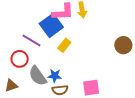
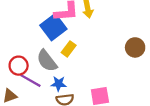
purple line: (31, 40) -> (31, 81), moved
gray semicircle: (38, 76) -> (47, 61), moved

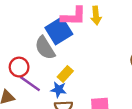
yellow rectangle: (69, 49) -> (65, 74), moved
gray semicircle: (47, 61) -> (45, 48), moved

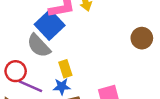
yellow rectangle: (65, 74) -> (65, 69), turned -49

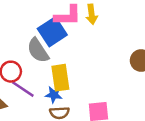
yellow rectangle: (65, 69) -> (60, 78), size x1.5

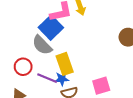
purple line: (23, 89) -> (47, 78), moved

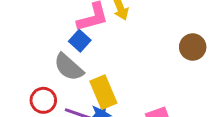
blue square: (51, 28) -> (80, 41), size x0.6

